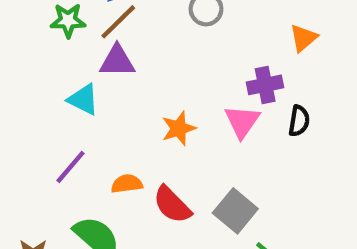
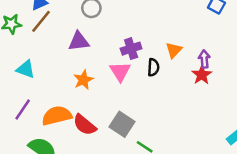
orange triangle: (304, 38) -> (174, 50), moved
purple triangle: (117, 61) -> (79, 41), moved
orange semicircle: (127, 184) -> (57, 116), size x1.6

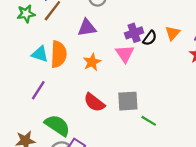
black semicircle: (153, 67) -> (150, 38), moved, turned 35
orange semicircle: (57, 116) -> (59, 54), moved, turned 108
gray square: (122, 124) -> (128, 101), turned -35

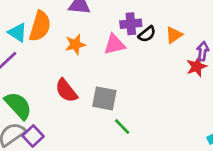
cyan triangle: (40, 54) -> (17, 33), moved
pink triangle: (125, 54) -> (114, 44), turned 36

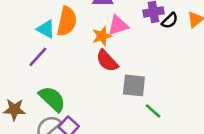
pink triangle: (114, 44) -> (118, 25), moved
red semicircle: (66, 91) -> (107, 61), moved

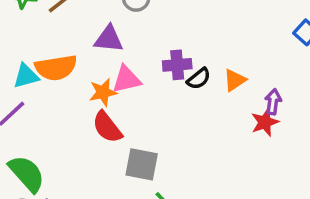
orange semicircle: (67, 21) -> (56, 68), turned 64
cyan triangle: (46, 29) -> (26, 76), turned -48

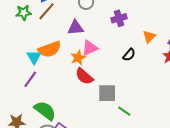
purple cross: (177, 65) -> (119, 18), moved
cyan triangle: (26, 76) -> (34, 57), turned -35
black semicircle: (199, 79) -> (129, 55), moved

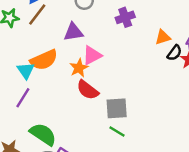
orange triangle: (149, 37) -> (163, 37), turned 32
black semicircle: (129, 55) -> (174, 53), moved
green line: (124, 111) -> (117, 131), moved

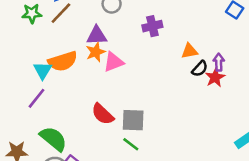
orange star: (79, 68) -> (96, 52), moved
red semicircle: (88, 90) -> (103, 114), moved

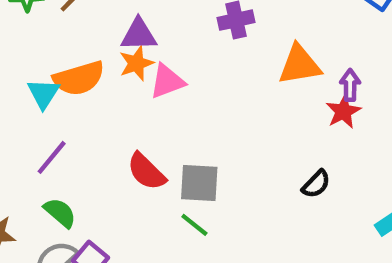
orange triangle: (189, 51) -> (300, 65), size x1.5
black semicircle: (200, 69) -> (316, 184), moved
purple line: (36, 98) -> (52, 157), moved
green semicircle: (53, 139) -> (60, 213), size x0.7

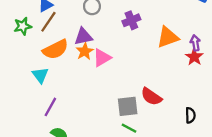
orange semicircle: (79, 78) -> (55, 49), moved
red semicircle: (146, 172) -> (151, 97), moved
black semicircle: (316, 184) -> (190, 115), moved, turned -35

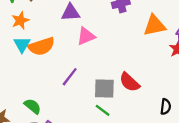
orange semicircle: (55, 49) -> (42, 46), moved
orange star: (85, 51) -> (20, 20), moved
purple line: (50, 107) -> (70, 77), moved

